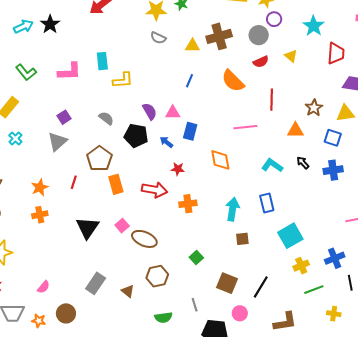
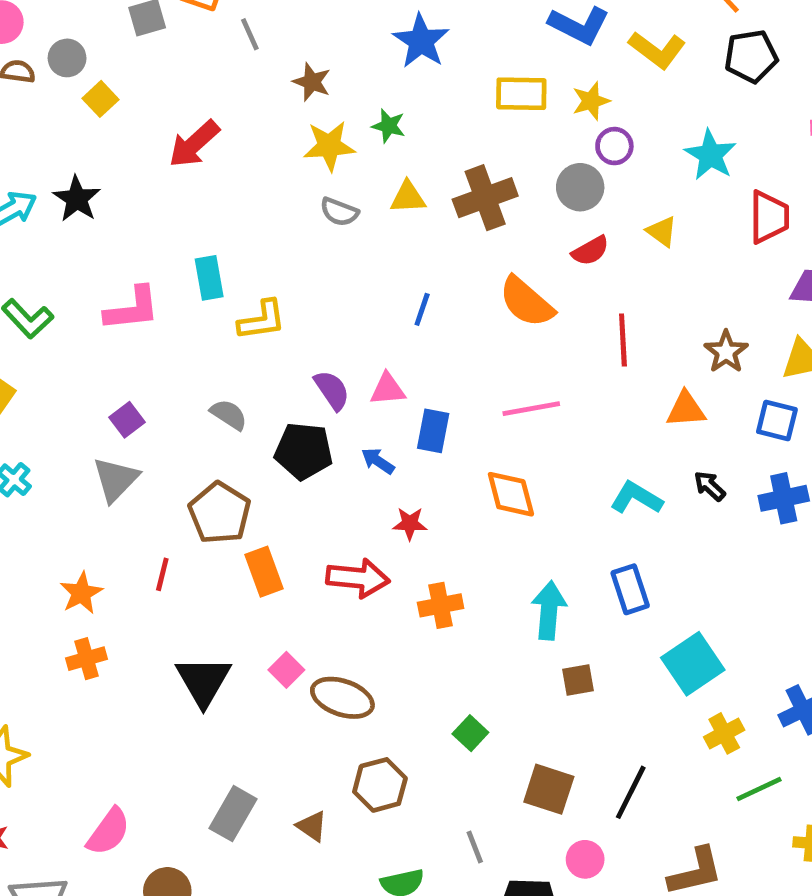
yellow triangle: (192, 46) -> (408, 197), moved
pink line: (245, 127) -> (531, 409), moved
pink semicircle: (44, 287) -> (109, 832), size x1.5

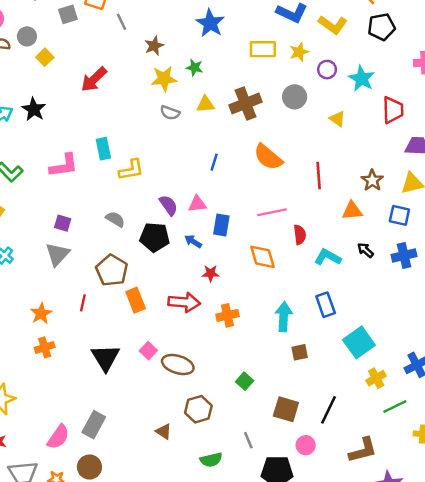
brown star: (312, 82) -> (154, 46), turned 30
purple circle: (614, 146) -> (327, 70), moved
red semicircle: (590, 251) -> (300, 235), moved, turned -66
purple square: (127, 420) -> (63, 223), turned -35
gray rectangle: (233, 814) -> (94, 425), moved

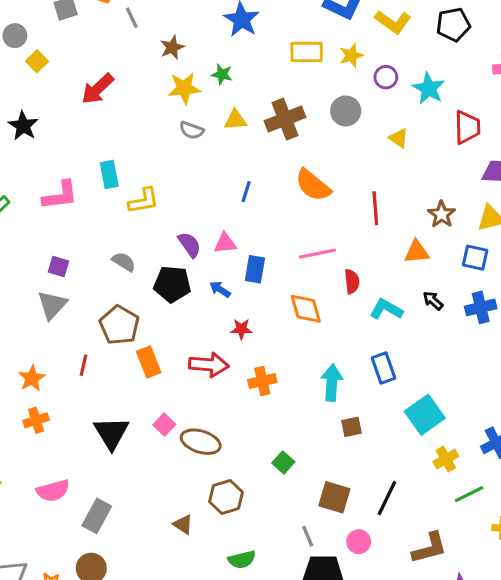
pink semicircle: (58, 437) -> (53, 491), moved, turned 40
gray line: (248, 440) -> (308, 536), moved

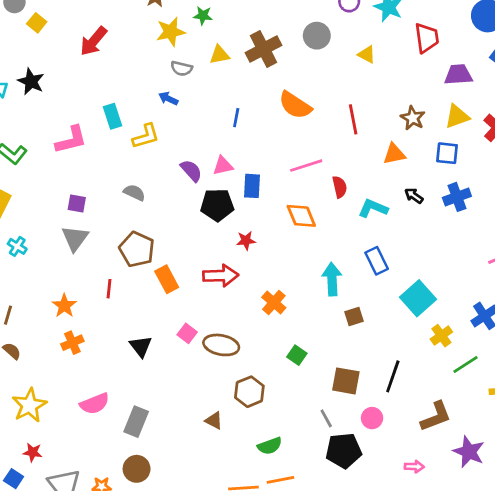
black pentagon: (172, 284) -> (217, 205), moved
blue arrow: (220, 289) -> (168, 99), moved
orange cross: (262, 381) -> (274, 303), moved, turned -30
black triangle: (111, 433) -> (141, 346), size x0.7

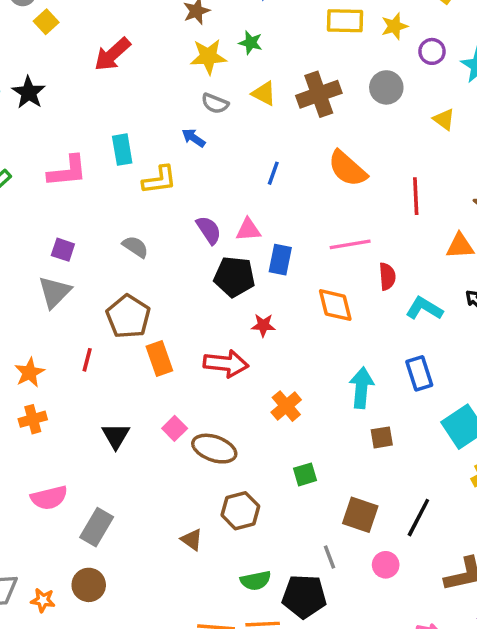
yellow triangle: (219, 55) -> (264, 93), turned 30
green square: (297, 355) -> (305, 474), turned 30
black pentagon: (344, 451) -> (304, 596), moved

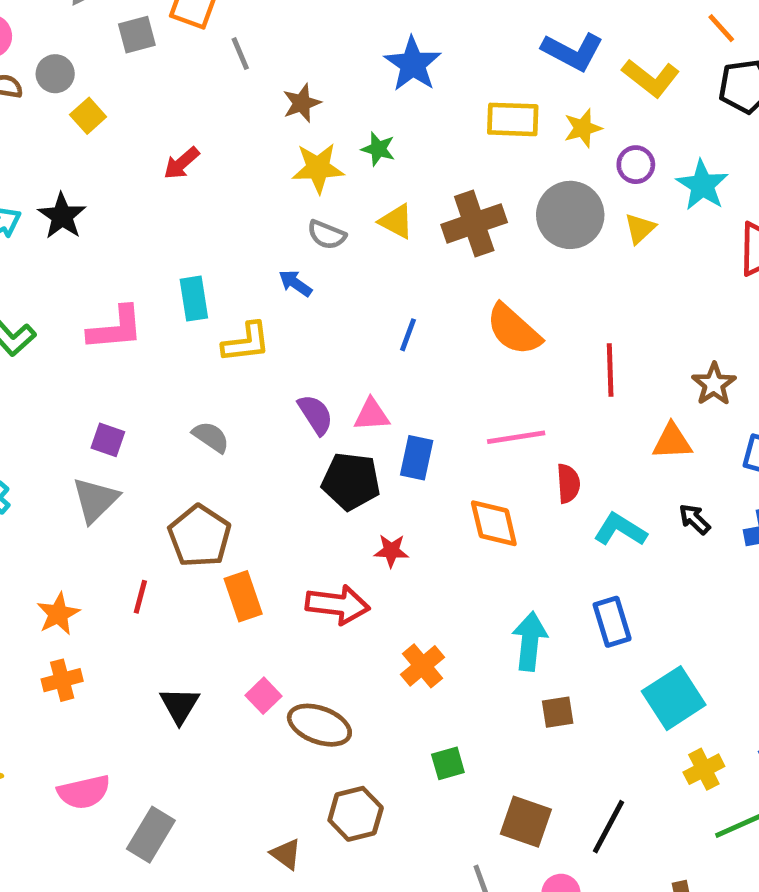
red arrow: (112, 54) -> (182, 163), size x0.7
gray circle: (386, 87) -> (570, 215), size x1.4
yellow triangle: (444, 119) -> (640, 228), moved, turned 40

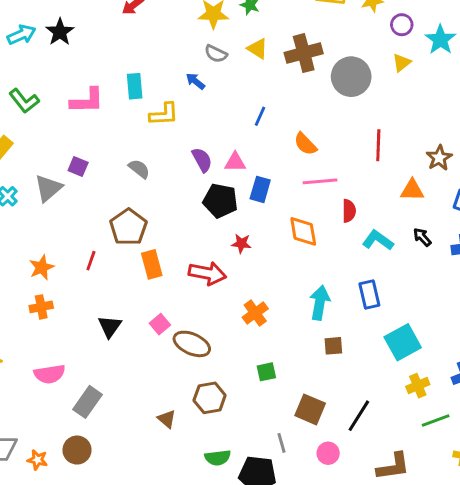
gray circle: (570, 215) -> (351, 77), moved
orange semicircle: (514, 330) -> (305, 144), moved, size x0.7
gray triangle: (95, 500) -> (48, 188), moved

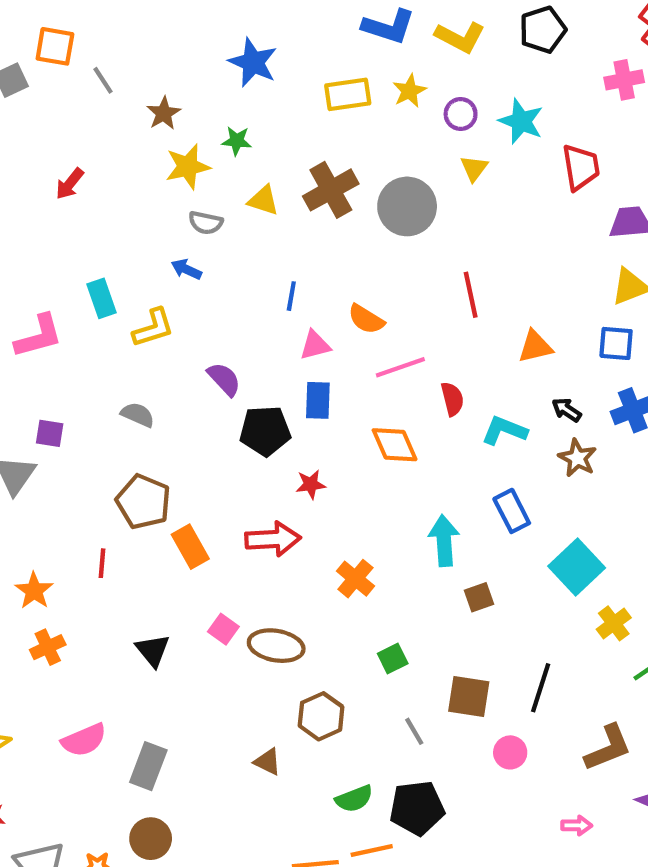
brown star: (439, 158) -> (577, 458), moved
pink triangle: (235, 162) -> (315, 345), moved
gray line: (281, 443) -> (414, 731), moved

